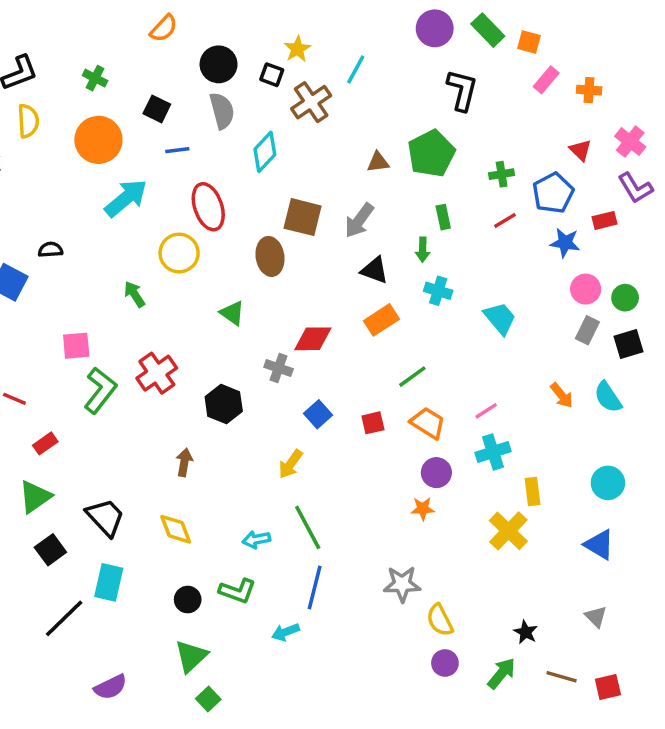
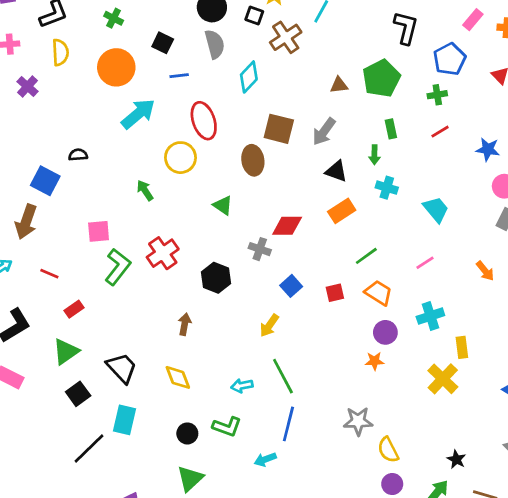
blue pentagon: (553, 193) -> (450, 59), moved
pink line: (486, 411) -> (425, 263), moved

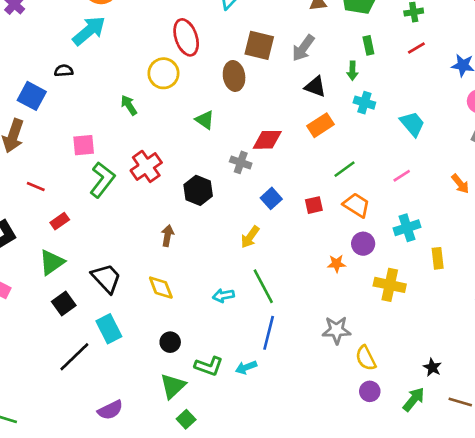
cyan arrow: (138, 114) -> (89, 31), moved
orange star: (374, 361) -> (336, 264), moved
yellow cross: (443, 379) -> (390, 285), moved, turned -32
cyan rectangle: (124, 420) -> (109, 329), turned -40
green L-shape: (227, 427) -> (209, 366), moved

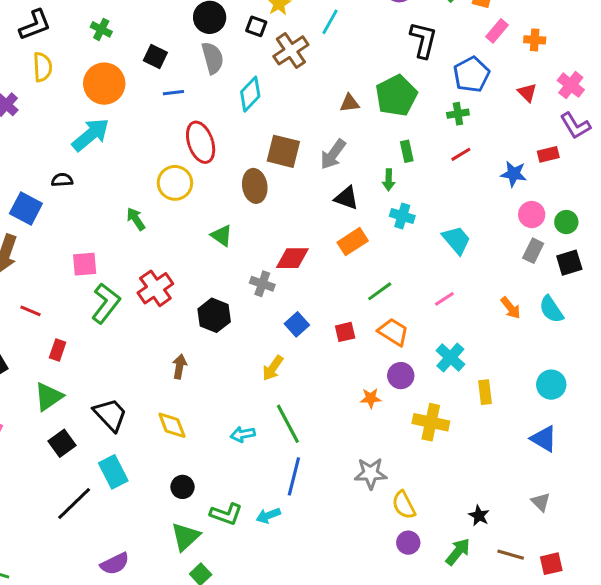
red rectangle: (60, 221) -> (58, 350), turned -36
cyan cross: (407, 228) -> (450, 357), turned -30

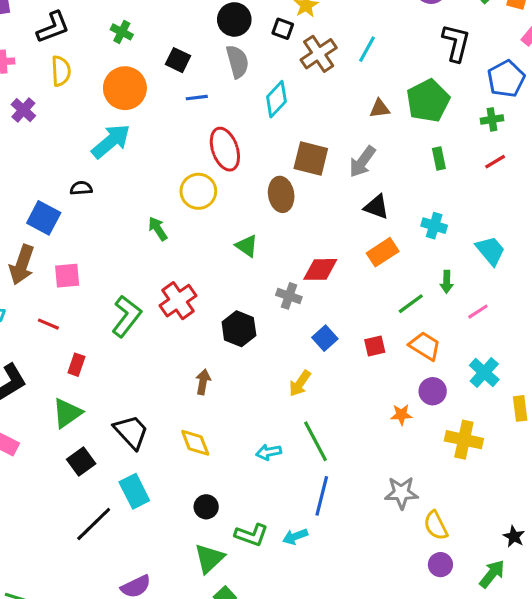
cyan line: (330, 22) -> (367, 49), moved
green arrow: (389, 180) -> (447, 282), moved
pink square: (85, 264) -> (67, 276), moved

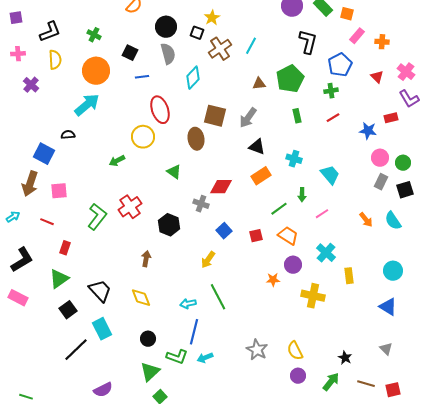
green arrow: (158, 229) -> (117, 161), turned -84
gray star: (401, 493) -> (257, 350), moved, turned 30
blue line: (322, 496) -> (194, 332), moved

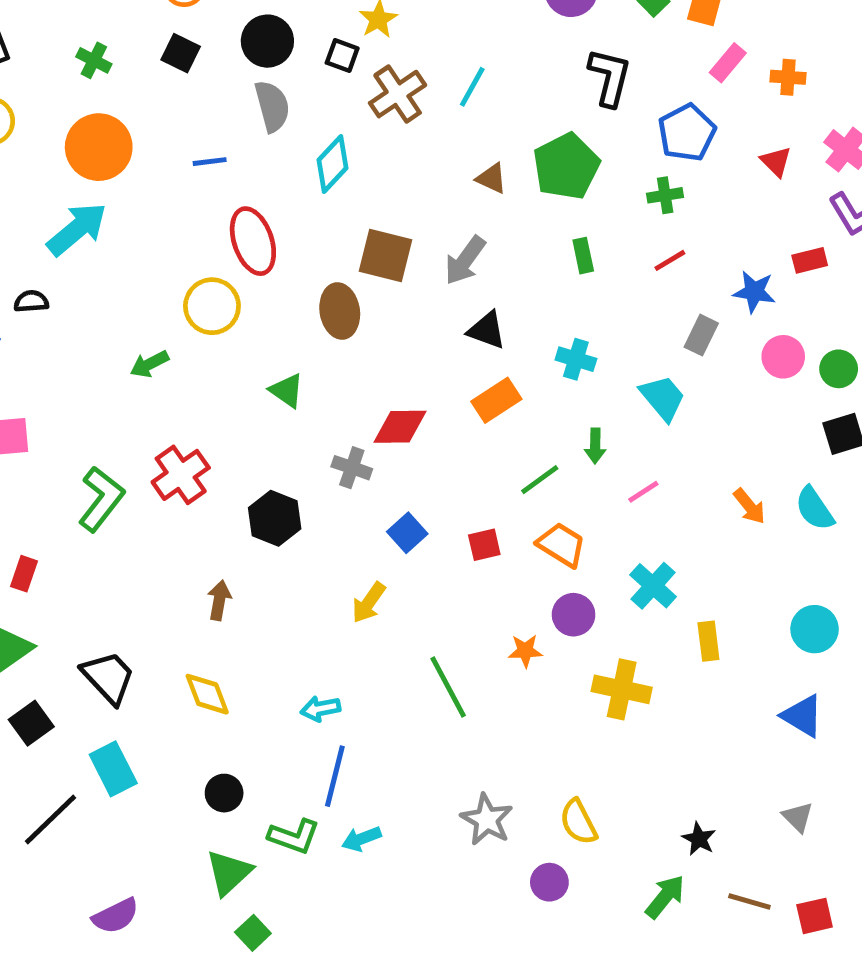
black square: (130, 53) -> (181, 53), moved
brown triangle: (259, 84) -> (492, 178), turned 32
gray rectangle: (381, 182) -> (701, 335), moved
green line: (218, 297) -> (448, 687), moved
purple circle: (298, 376) -> (549, 882), moved

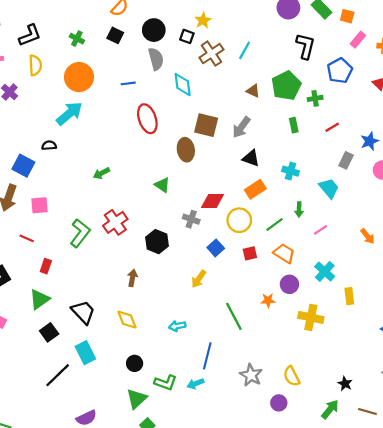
cyan diamond: (332, 164) -> (183, 85), turned -50
green cross: (665, 195) -> (315, 98), moved
blue star: (754, 292) -> (370, 141), turned -30
yellow circle: (212, 306) -> (239, 220), moved
blue line: (335, 776) -> (207, 356), moved

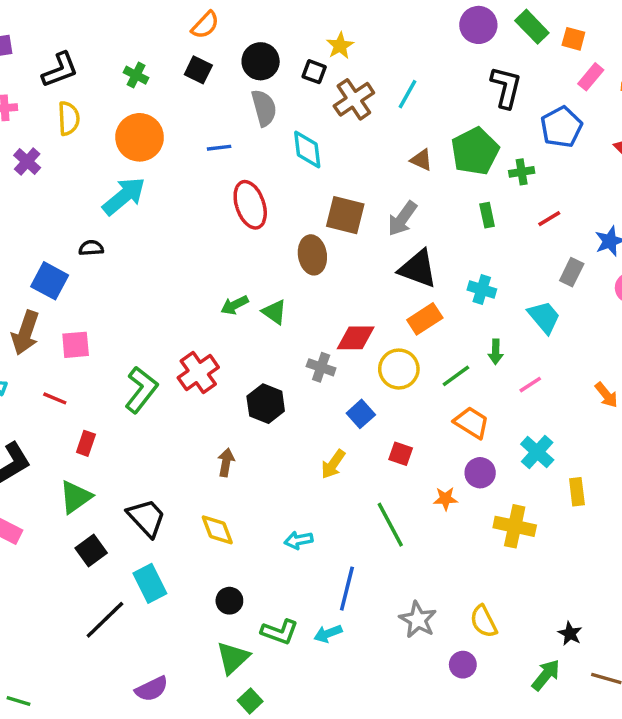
black triangle: (251, 158) -> (418, 269), size x1.4
green arrow: (101, 173) -> (235, 305), moved
red square: (250, 253) -> (401, 454), moved, turned 32

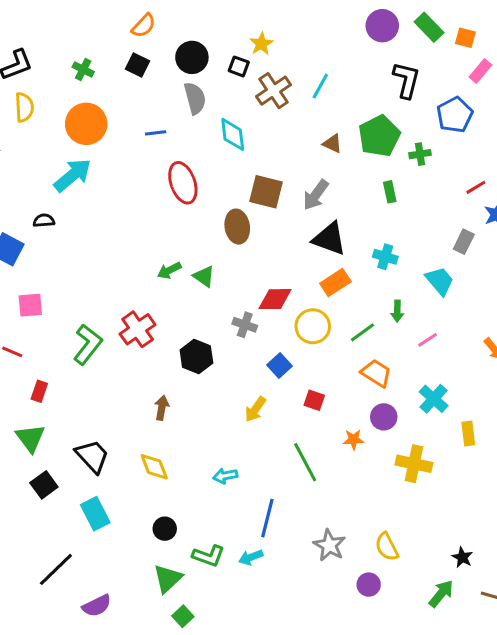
red line: (549, 219) -> (476, 187), moved
green triangle: (76, 497) -> (30, 438), turned -32
black line: (105, 620) -> (56, 569), moved

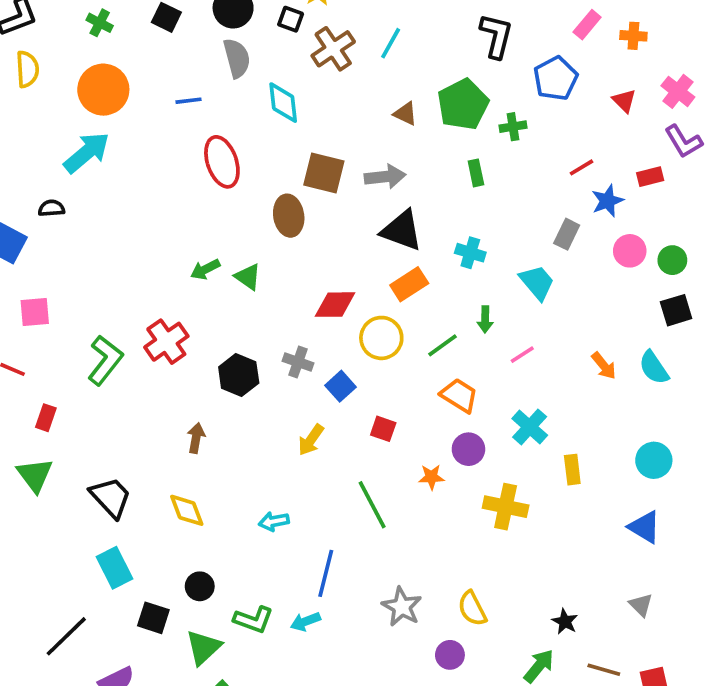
gray arrow: (316, 195) -> (385, 177), turned -132
gray cross: (245, 325) -> (298, 362), moved
black square: (44, 485) -> (153, 618), moved, turned -36

